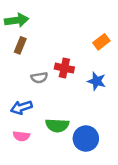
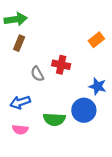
gray semicircle: (39, 78) -> (37, 74), turned 70
blue star: (97, 81) -> (98, 86), moved
blue circle: (86, 138) -> (84, 110), moved

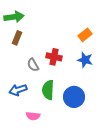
blue star: (98, 86) -> (85, 60), moved
green semicircle: (54, 119) -> (48, 90), moved, turned 90
pink semicircle: (20, 130) -> (33, 116), moved

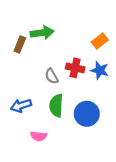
green arrow: (14, 17) -> (42, 33), moved
red cross: (54, 57) -> (75, 68), moved
gray semicircle: (33, 65) -> (52, 76), moved

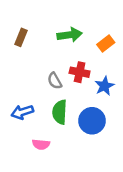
green arrow: (42, 33) -> (70, 35), moved
brown rectangle: (20, 44) -> (21, 37), moved
blue star: (100, 70) -> (104, 86), moved, turned 30

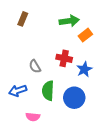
green arrow: (70, 35) -> (69, 21), moved
brown rectangle: (21, 37) -> (23, 19), moved
gray semicircle: (55, 81) -> (35, 66), moved

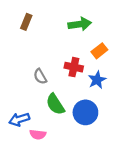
orange rectangle: (85, 35) -> (99, 51), moved
blue arrow: (18, 91) -> (19, 119), moved
green semicircle: (48, 91) -> (55, 104), turned -36

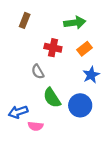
orange rectangle: (99, 51) -> (85, 49), moved
red cross: (74, 67) -> (53, 48), moved

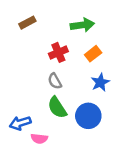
brown rectangle: (25, 20) -> (27, 23), turned 40
red cross: (53, 48) -> (58, 52), turned -35
gray semicircle: (38, 72) -> (55, 81), moved

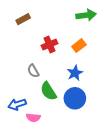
green arrow: (82, 25) -> (86, 15), moved
gray semicircle: (55, 81) -> (33, 71), moved
blue star: (100, 82) -> (75, 73), moved

